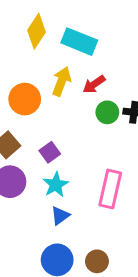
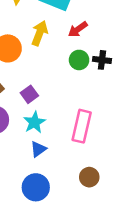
red arrow: (94, 84) -> (78, 29), moved
brown circle: (97, 261) -> (89, 177), moved

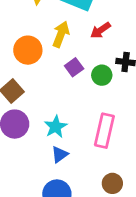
green circle: (79, 60) -> (102, 75), moved
purple square: (29, 94) -> (74, 67), moved

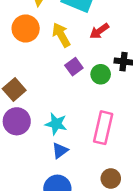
yellow arrow: (61, 34) -> (61, 35), turned -50
orange circle: (28, 50) -> (26, 28), moved
cyan star: (56, 127) -> (56, 124), turned -30

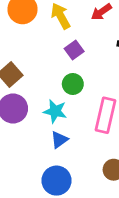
green circle: (101, 74) -> (73, 84), moved

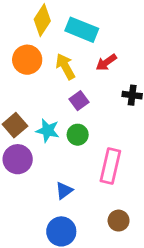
cyan star: (55, 111) -> (48, 131), moved

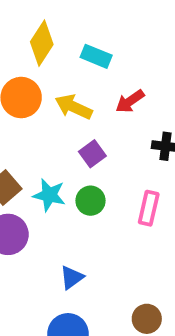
cyan rectangle: (82, 30) -> (96, 56), size x0.7
yellow arrow: (65, 66) -> (74, 107), turned -36
pink rectangle: (110, 166) -> (149, 208), moved, size x0.7

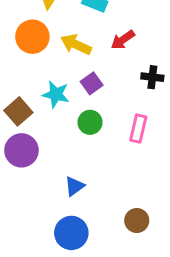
cyan star: (49, 195) -> (56, 94), moved

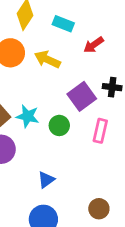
red arrow: (123, 40) -> (94, 45), moved
purple square: (92, 83) -> (82, 96), moved, size x1.5
cyan star: (56, 94) -> (28, 116), moved

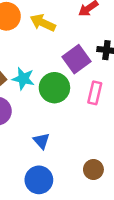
green circle: (59, 125) -> (54, 88), size x1.5
blue triangle: (46, 180) -> (41, 141), turned -36

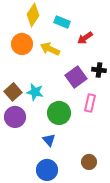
green circle: (54, 88) -> (59, 113), moved

